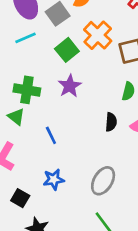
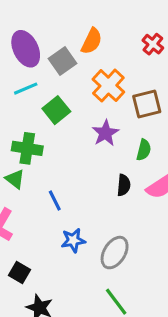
green square: (67, 50) -> (56, 110), moved
purple star: (70, 86) -> (105, 133), moved
blue star: (54, 179) -> (73, 240), moved

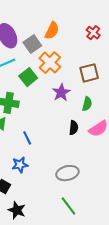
orange cross: (108, 86) -> (50, 63), moved
blue star: (73, 240) -> (20, 165), moved
gray ellipse: (115, 253) -> (67, 173), turned 45

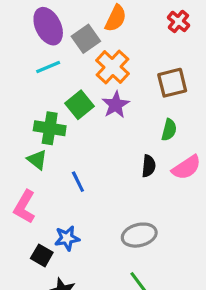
green square: (28, 77) -> (80, 105), moved
purple star: (61, 93) -> (116, 105), moved
blue star: (20, 165) -> (67, 238), moved

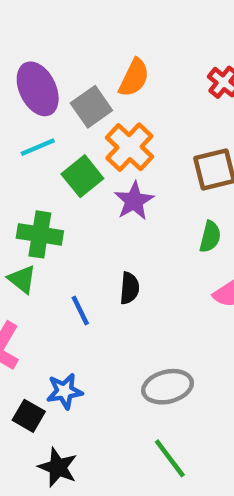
green square: (80, 105) -> (82, 176), moved
black semicircle: (149, 166) -> (129, 288), moved

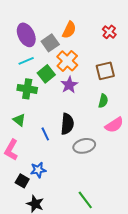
green cross: (40, 234) -> (27, 89), moved
black semicircle: (129, 288) -> (67, 124), size x1.5
gray ellipse: (168, 387) -> (84, 146), moved

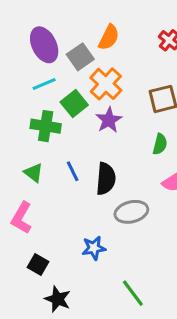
blue line: (45, 134) -> (73, 171), moved
blue star: (38, 170) -> (94, 248), moved

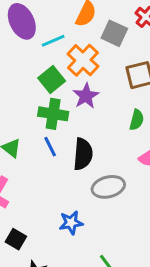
gray square: (80, 57) -> (114, 33), moved, turned -30
cyan line: (44, 84) -> (53, 41), moved
green cross: (46, 126) -> (53, 114), moved

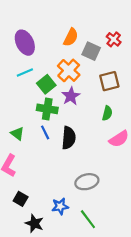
cyan line: (53, 41) -> (25, 73), moved
gray ellipse: (108, 187) -> (87, 182), moved
blue star: (71, 223) -> (60, 206), moved

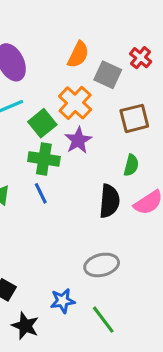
black semicircle: (69, 138) -> (109, 201), moved

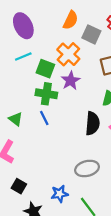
green square: (42, 123) -> (45, 69), turned -30

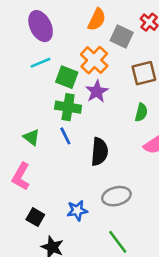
black semicircle: (93, 123) -> (99, 152), moved
blue star: (60, 194) -> (77, 211), moved

